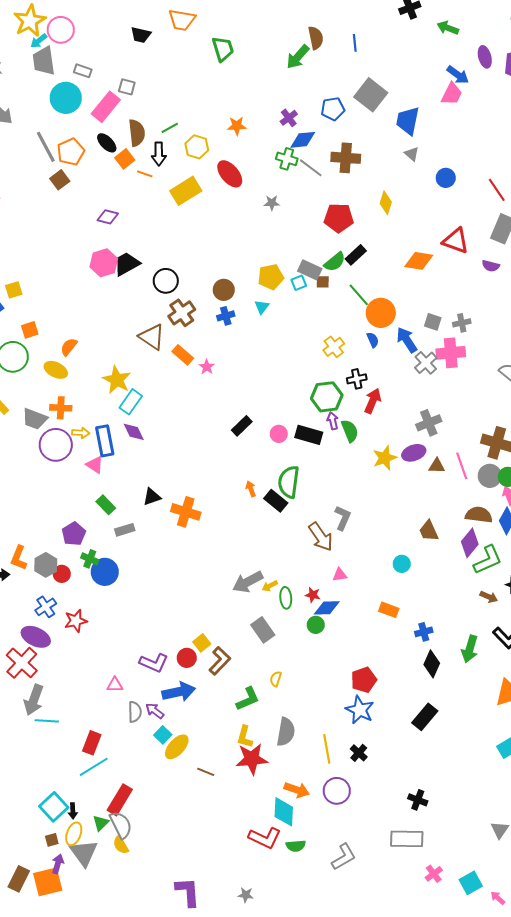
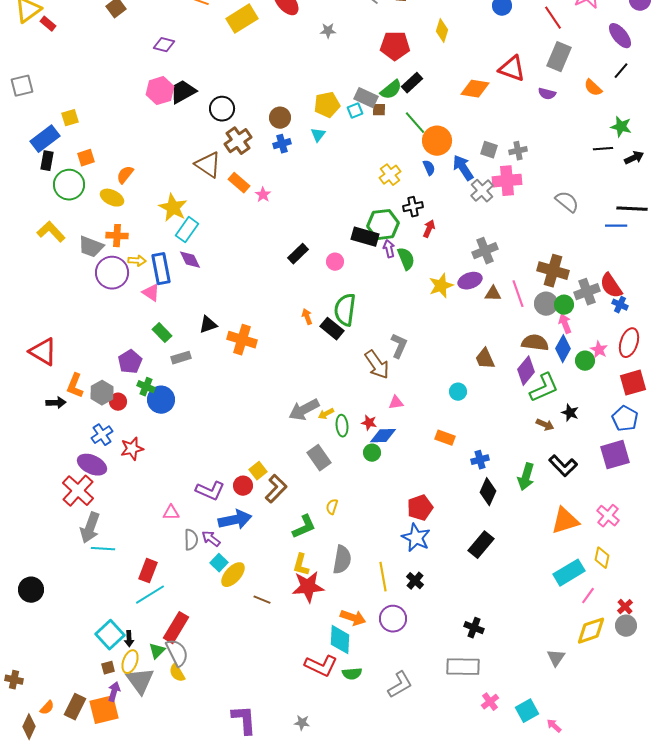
red arrow: (373, 401) -> (429, 229), size x0.7
black rectangle: (309, 435) -> (365, 237), moved

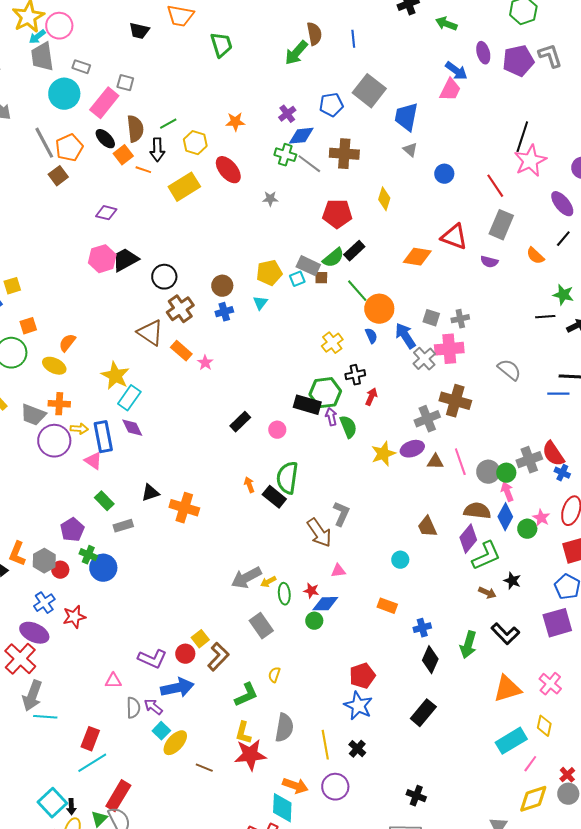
brown cross: (553, 271) -> (455, 401), moved

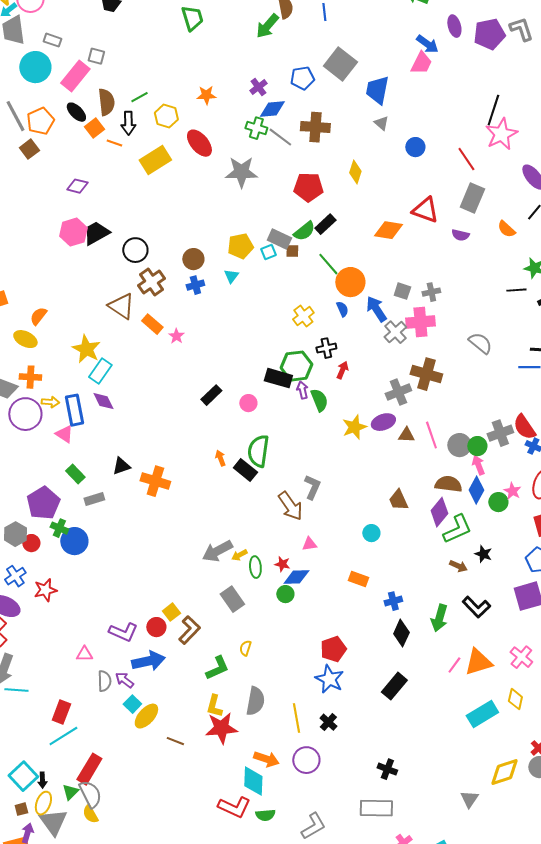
gray star: (270, 199) -> (241, 172), size x2.0
purple pentagon: (72, 530) -> (43, 503), size x1.4
pink line: (530, 764) -> (454, 665), moved

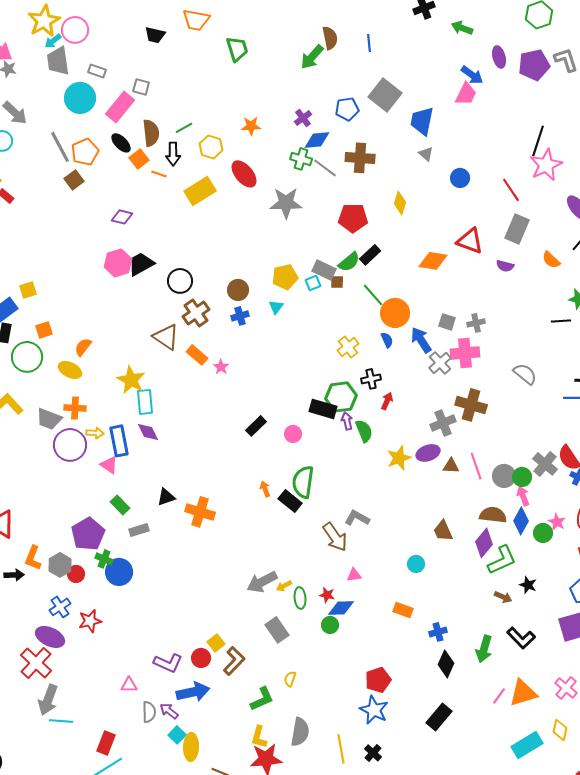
cyan rectangle: (100, 371) -> (145, 402), turned -40
gray cross: (500, 433) -> (545, 464), turned -30
gray L-shape: (312, 487) -> (357, 518), turned -85
yellow ellipse: (146, 716) -> (191, 747), turned -40

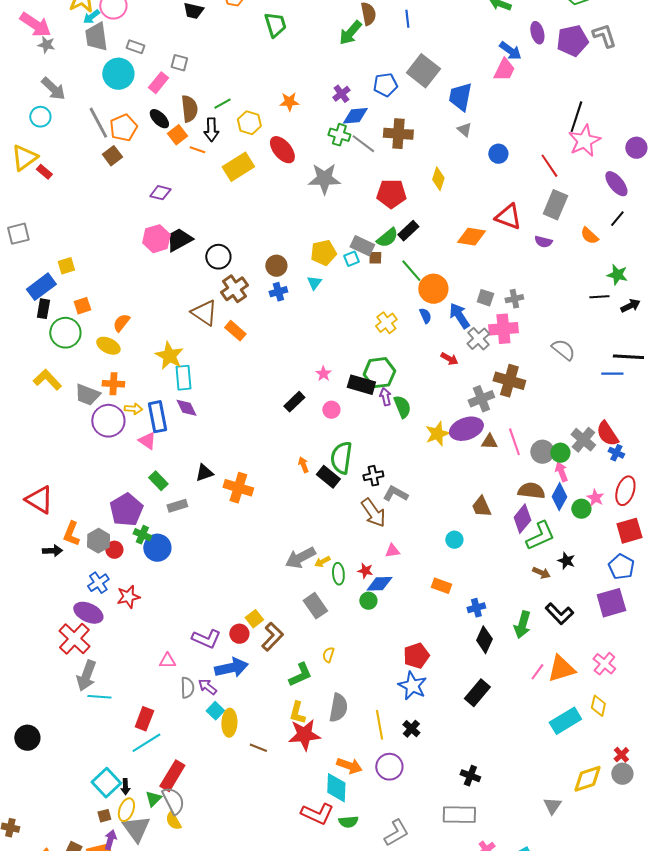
pink rectangle: (120, 107) -> (158, 83), size x0.7
pink star: (221, 367) -> (323, 374), moved
black cross: (371, 379) -> (373, 476), moved
red arrow: (387, 401) -> (449, 359), moved, turned 96
purple ellipse: (428, 453) -> (466, 429), size x1.4

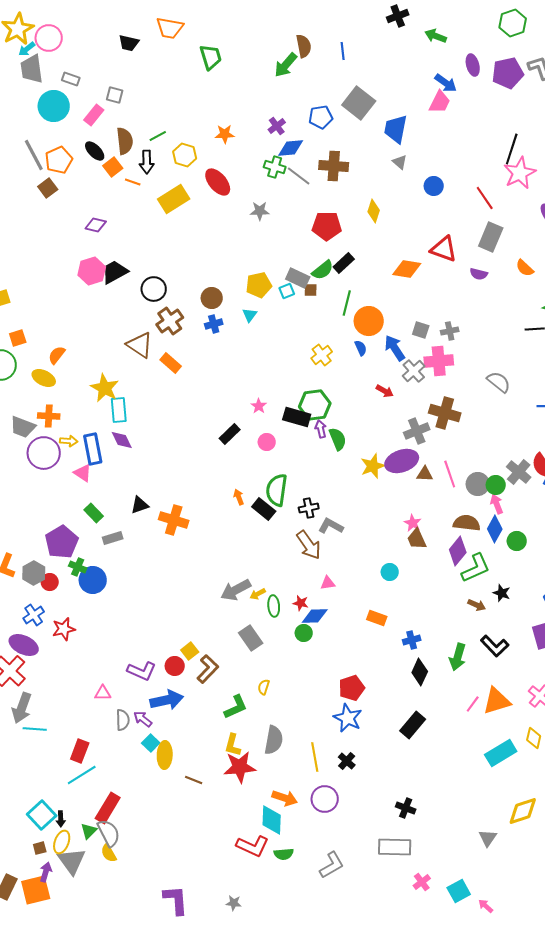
gray star: (324, 179) -> (260, 211), size x0.6
green line: (411, 271) -> (347, 303), turned 55
pink star: (595, 498) -> (413, 523), moved

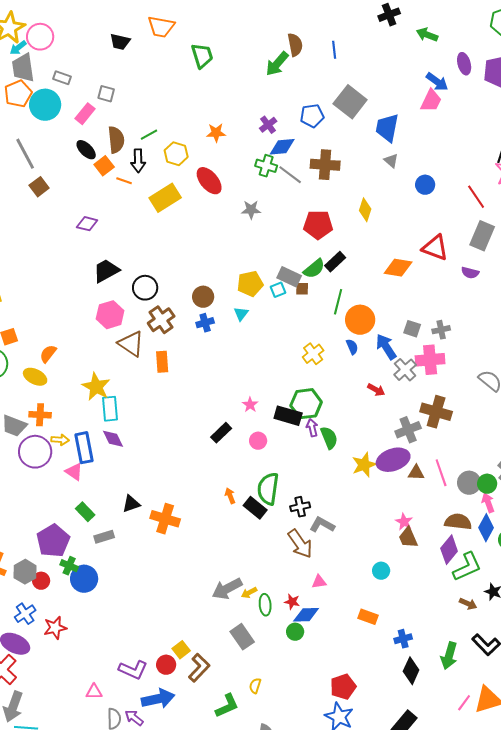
orange pentagon: (59, 160) -> (18, 94), moved
pink hexagon: (92, 271) -> (110, 315), moved
orange rectangle: (171, 363) -> (162, 362), turned 45

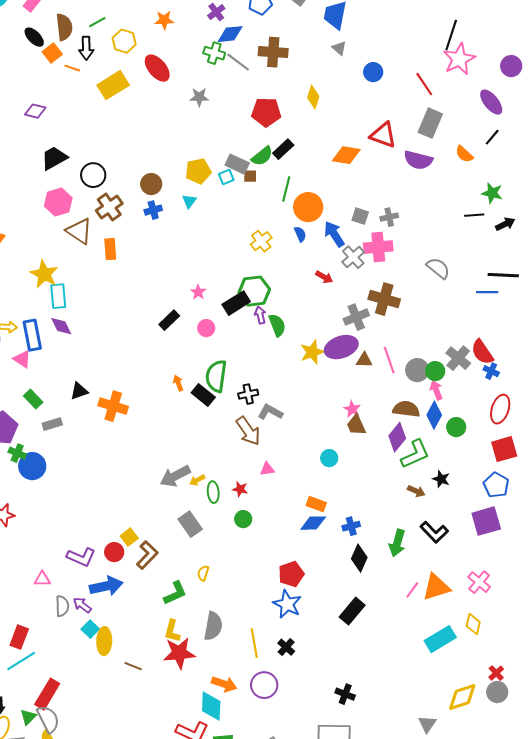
purple semicircle: (470, 273) -> (418, 160), size x1.6
black rectangle: (288, 416) -> (236, 303), turned -48
blue diamond: (306, 615) -> (313, 523), moved

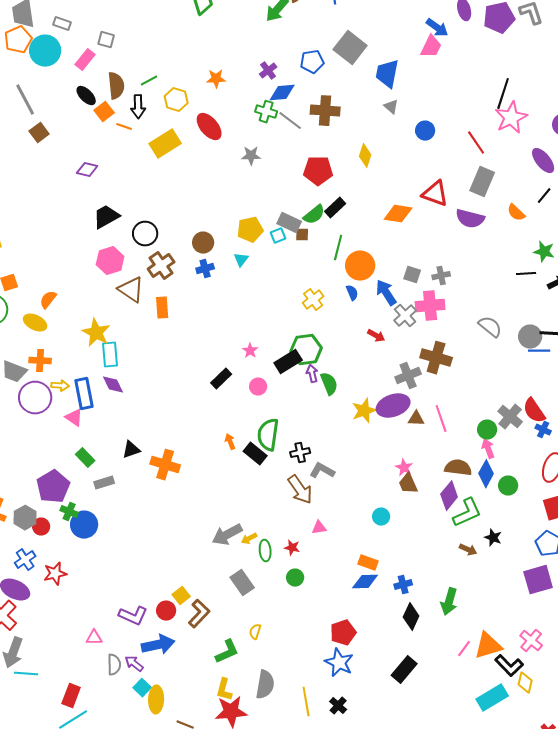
gray circle: (417, 370) -> (530, 337), moved
black L-shape: (434, 532) -> (509, 666), moved

